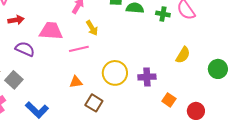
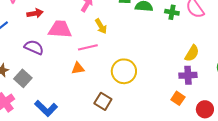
red arrow: (16, 20) -> (35, 13), moved
purple cross: (147, 77) -> (188, 75), moved
orange triangle: (76, 82) -> (78, 68), moved

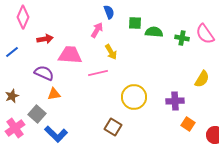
orange triangle: (78, 68) -> (54, 94), moved
purple cross: (188, 75) -> (175, 101), moved
gray square: (23, 78) -> (37, 114), moved

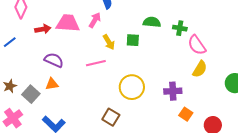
green square: (135, 23) -> (133, 40), moved
pink semicircle: (205, 34) -> (197, 45), moved
pink trapezoid: (70, 55) -> (68, 23), moved
purple semicircle: (44, 73) -> (54, 60), moved
gray square: (37, 114) -> (31, 94), moved

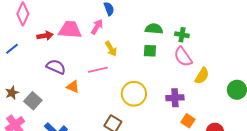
green square: (133, 40) -> (150, 51), moved
pink semicircle: (197, 45) -> (183, 57), moved
orange triangle: (52, 84) -> (73, 87), moved, turned 32

